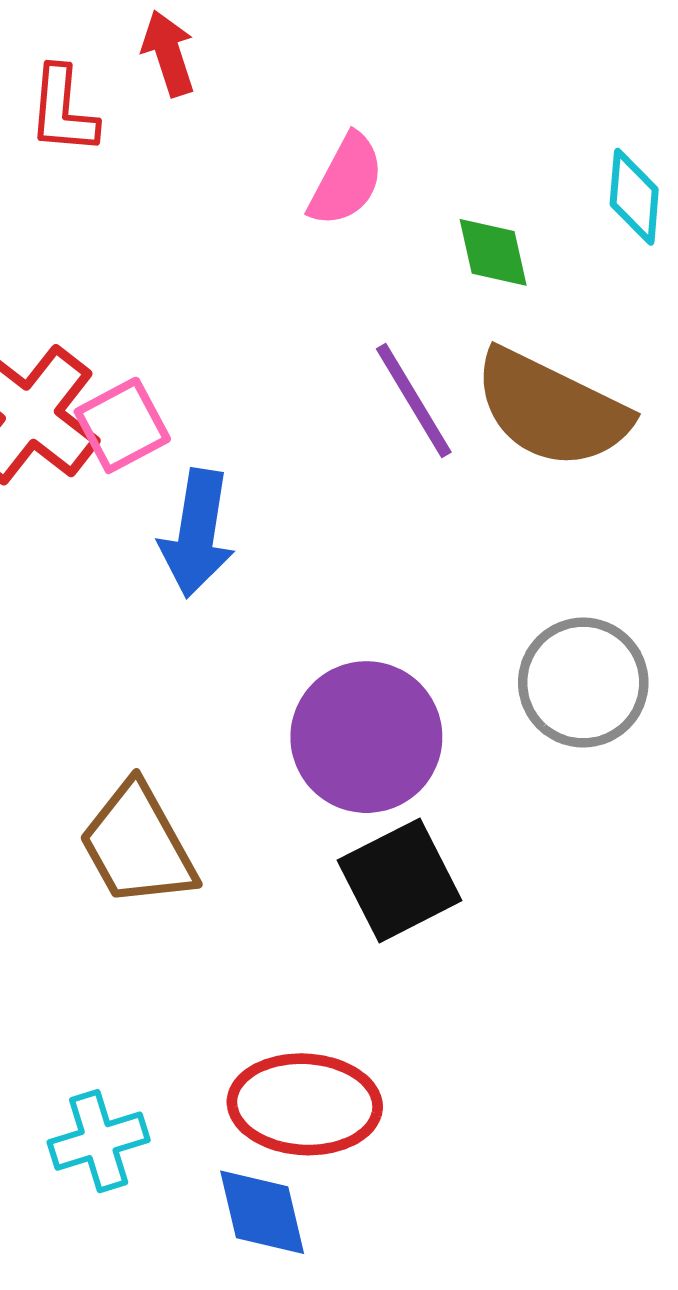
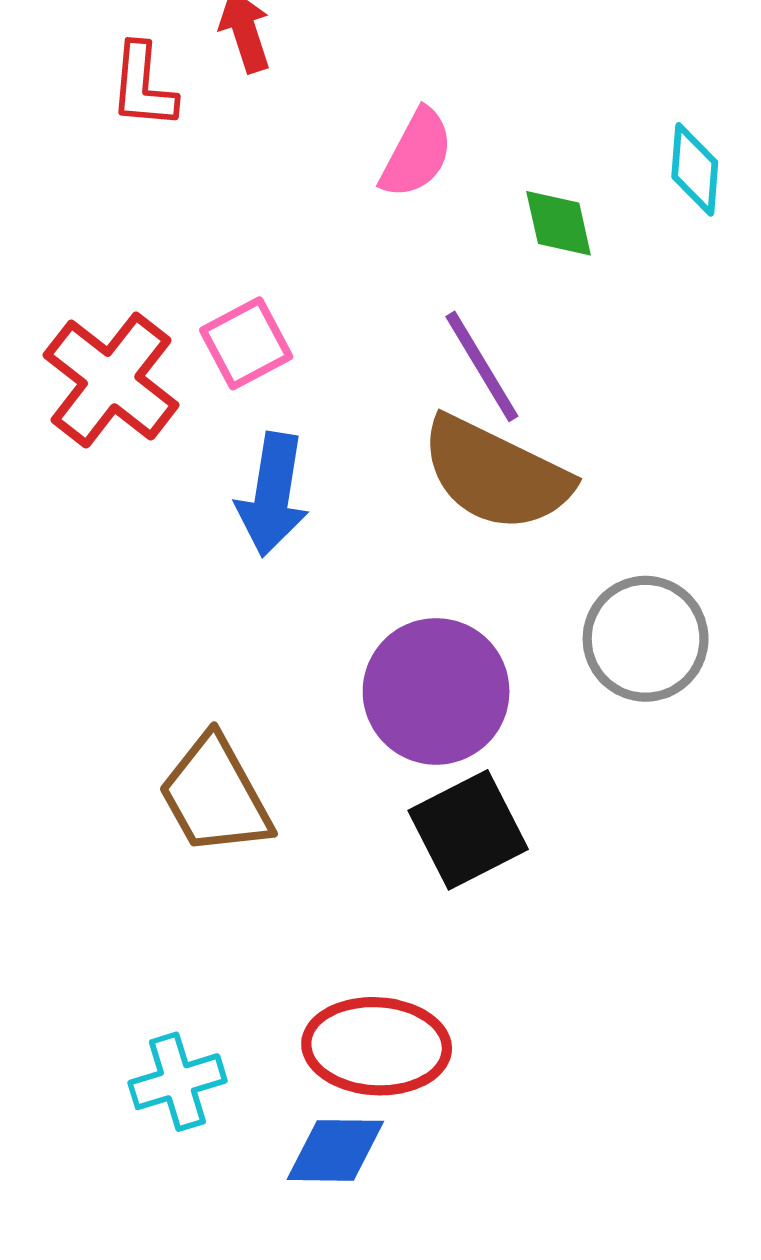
brown semicircle: (551, 409) -> (496, 474), moved
pink square: (122, 425) -> (246, 343), moved
blue diamond: (262, 1212) -> (335, 1150), turned -76

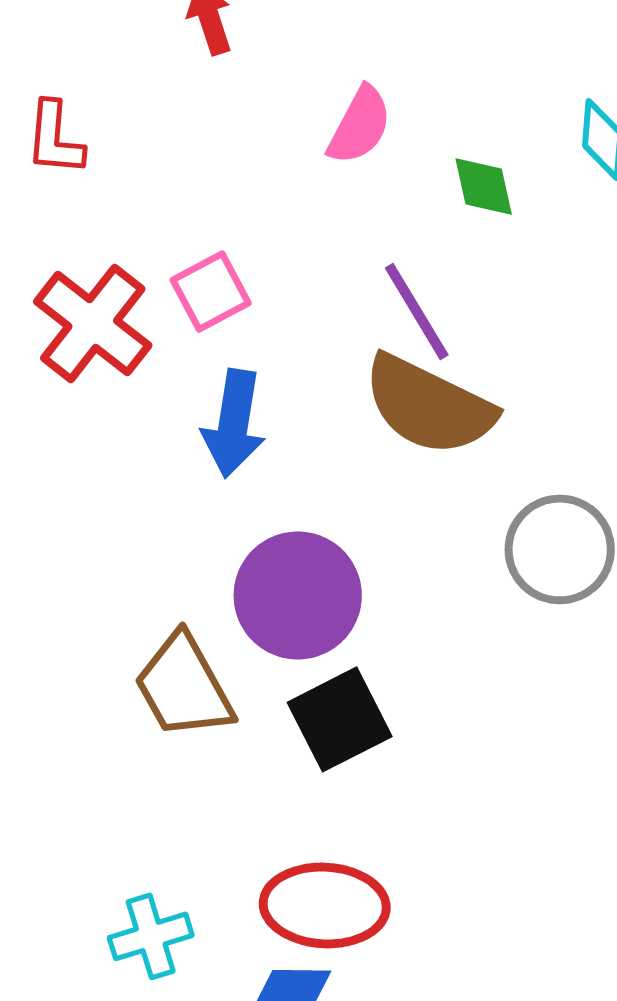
red L-shape: (143, 86) -> (55, 138), moved
purple circle: (436, 691) -> (298, 595), moved
black square: (468, 830) -> (340, 719), moved

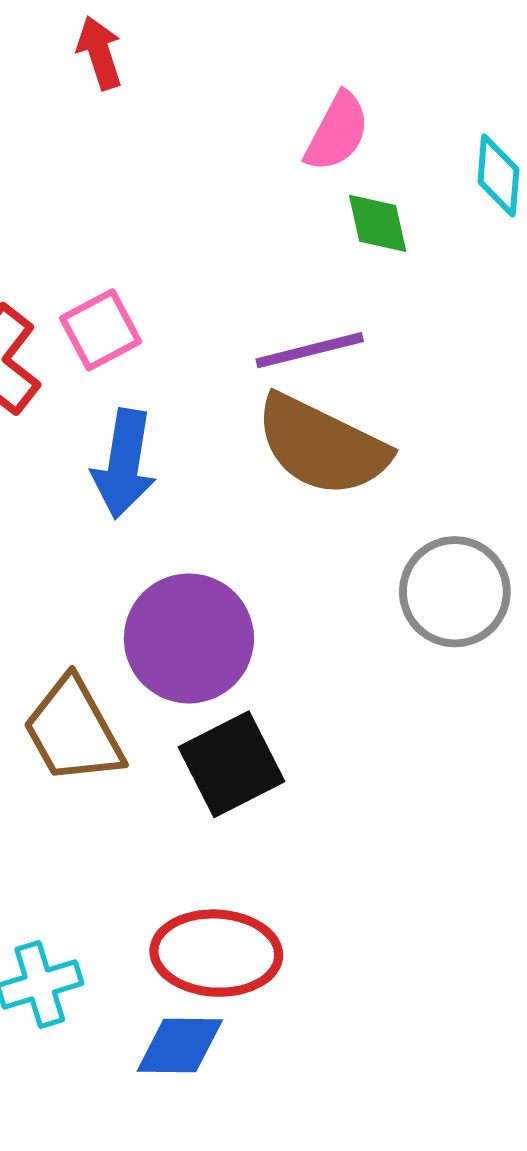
pink semicircle: (360, 125) -> (337, 132), moved
purple line: (417, 311) -> (310, 350), turned -73

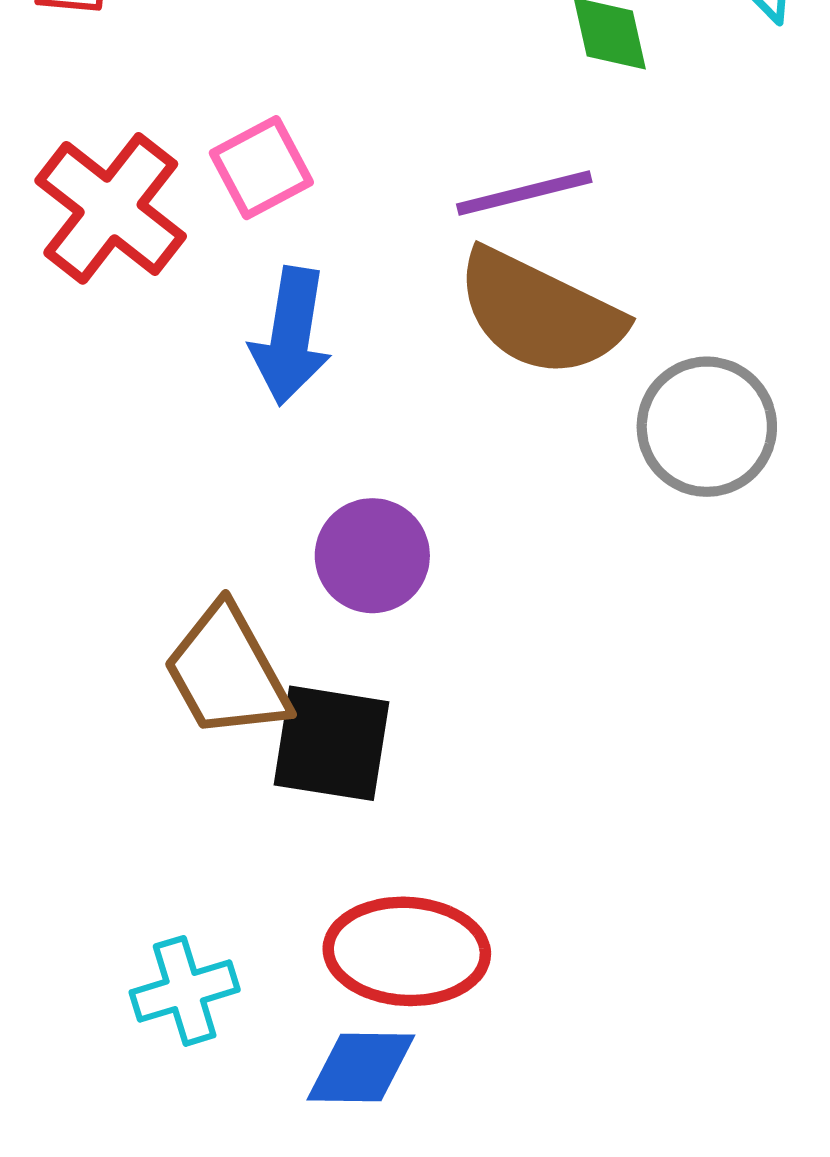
gray circle: (455, 592) -> (707, 427), moved
purple circle: (189, 638) -> (372, 556), size x0.7
black square: (232, 764) -> (332, 743), moved, turned 36

